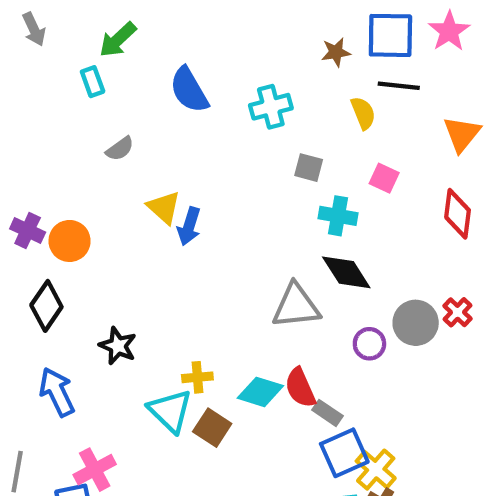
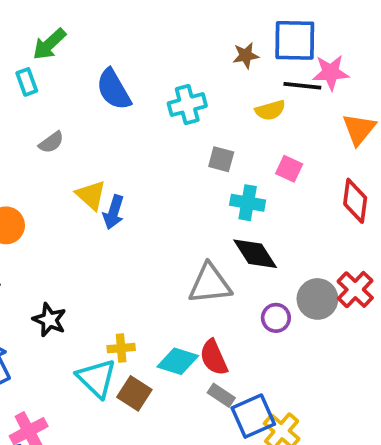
pink star: (449, 31) -> (331, 72), moved, turned 30
yellow semicircle: (363, 113) -> (270, 110), turned 96
red cross: (458, 312) -> (355, 290), size x1.4
gray rectangle: (327, 413) -> (221, 395), moved

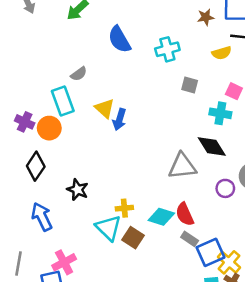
cyan rectangle: (27, 82) -> (63, 101), moved, size x1.6
cyan cross: (248, 203) -> (220, 113), moved

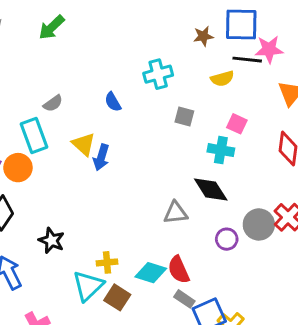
blue semicircle: (119, 39) -> (113, 102), moved, size x0.6
gray triangle: (182, 166) -> (176, 213), size x0.7
cyan triangle: (108, 228) -> (88, 286), turned 32

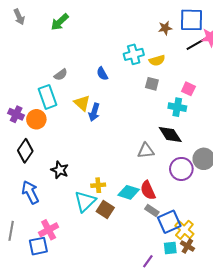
black line: (247, 60) -> (196, 44), turned -36
yellow semicircle: (222, 79) -> (157, 60), moved
purple circle: (227, 239) -> (181, 169), size x1.5

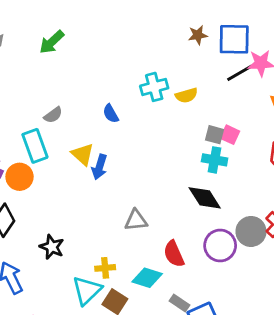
brown star: (165, 28) -> (198, 35), moved
gray square: (152, 84) -> (215, 135), moved
gray triangle: (146, 151) -> (136, 220), moved
red semicircle: (148, 190) -> (174, 254), moved

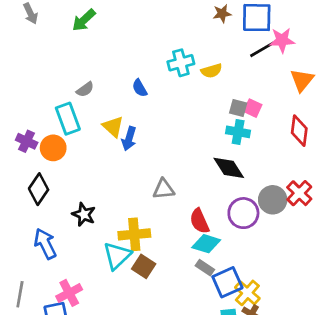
yellow cross: (105, 268) -> (134, 234), size x1.6
cyan diamond: (147, 278) -> (206, 244), moved

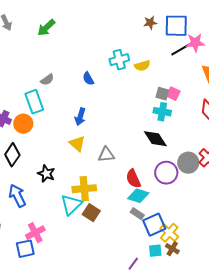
yellow triangle: (113, 127) -> (77, 144), moved

